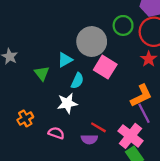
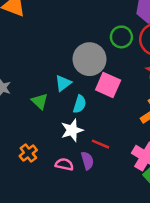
red line: (98, 127) -> (100, 144), moved
purple semicircle: (89, 139) -> (87, 161), moved, turned -98

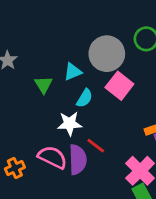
orange cross: (28, 153) -> (15, 168), moved
purple semicircle: (87, 161) -> (78, 160), size x1.5
pink semicircle: (64, 164) -> (52, 157), size x1.5

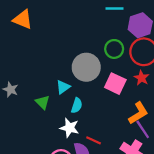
pink square: (119, 86) -> (115, 84), moved
white star: (70, 124) -> (70, 128), turned 30

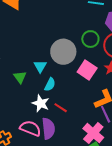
cyan triangle: (63, 87) -> (40, 66), turned -32
red line: (94, 140) -> (61, 108), moved

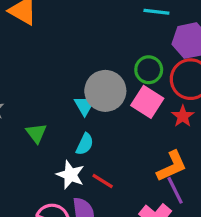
cyan triangle: (40, 66) -> (85, 105), moved
pink square: (87, 70) -> (147, 102), moved

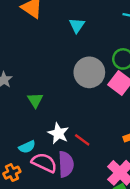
cyan triangle: (85, 105) -> (77, 25), moved
cyan semicircle: (85, 144) -> (27, 147), moved, turned 35

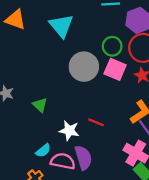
cyan triangle: (77, 25) -> (61, 26), size x1.6
red line: (82, 140) -> (96, 122), moved

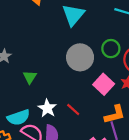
pink square: (115, 69) -> (104, 84), moved
cyan semicircle: (43, 151) -> (19, 117), size x1.5

